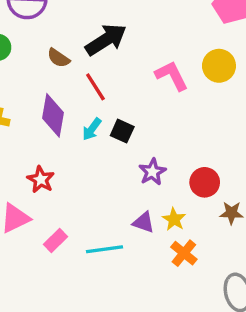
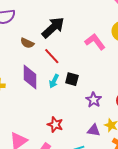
red star: (41, 179) -> (55, 125), moved

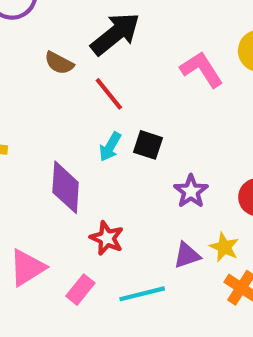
purple diamond: (30, 77) -> (66, 187), moved
purple triangle: (94, 130) -> (187, 255), turned -32

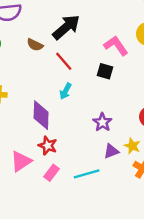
black square: (148, 145) -> (105, 71), moved
purple star: (191, 191) -> (102, 122), moved
red star: (107, 238) -> (48, 146), moved

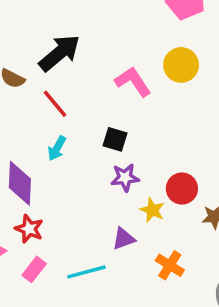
black square: (105, 71) -> (115, 139), moved
purple star: (102, 122) -> (125, 178), moved, turned 30
yellow star: (132, 146) -> (152, 210), moved

